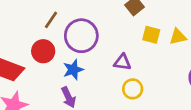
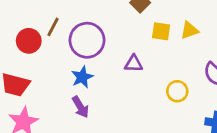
red circle: (43, 51) -> (29, 41), moved
yellow circle: (133, 89) -> (177, 91), moved

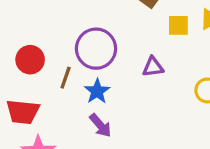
brown line: (53, 27) -> (66, 78), moved

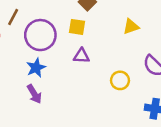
yellow square: (178, 25) -> (77, 27), moved
brown line: (66, 78) -> (13, 17), moved

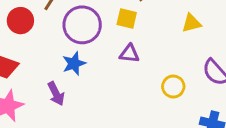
purple arrow: (34, 94) -> (56, 94), moved

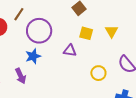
yellow square: (127, 18) -> (86, 33), moved
yellow triangle: (191, 23) -> (112, 31), turned -48

